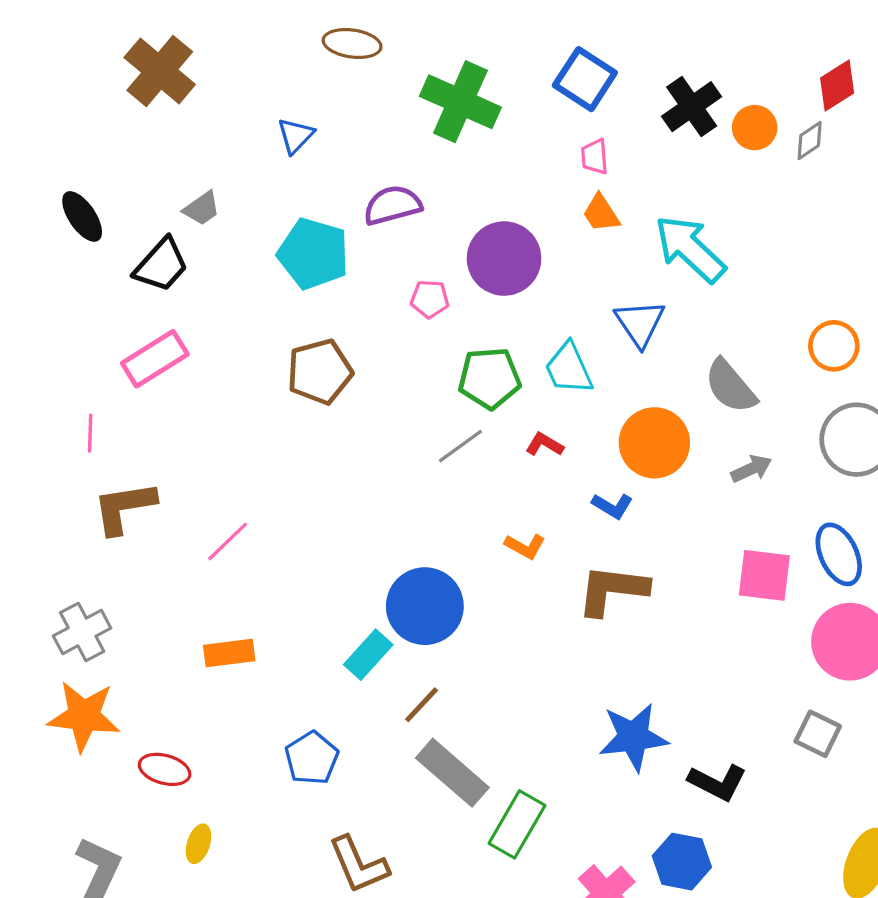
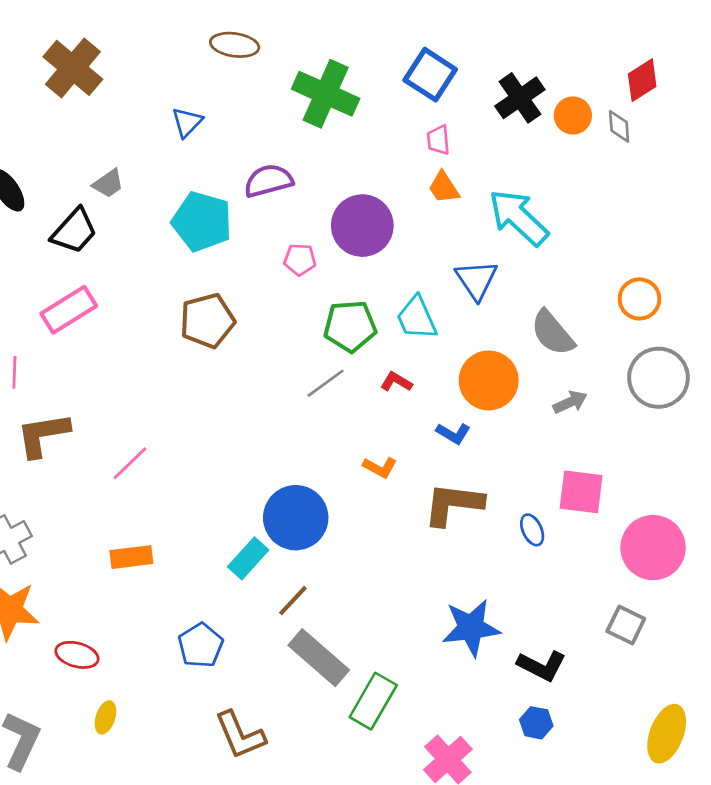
gray diamond: (810, 141) -> (619, 126), turned -60
blue ellipse: (839, 554) -> (532, 530), moved, size x0.6
blue hexagon: (682, 862) -> (536, 723), moved, size x0.7

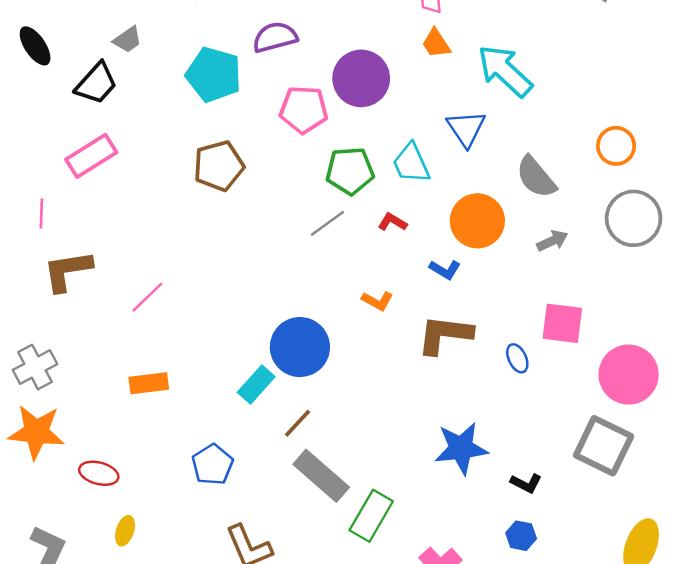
pink pentagon: (300, 260) -> (304, 110), size x1.6
gray square: (626, 625) -> (604, 446), size x1.6
black L-shape: (542, 666) -> (526, 483), size x0.7

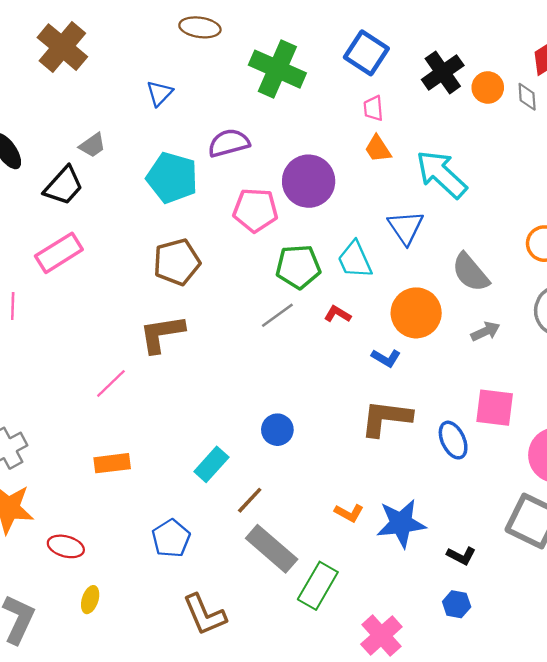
brown L-shape: (68, 271) -> (162, 334), moved
orange L-shape: (377, 301) -> (349, 513), moved
blue circle: (300, 347) -> (277, 430), moved, size x0.6
blue ellipse: (517, 358) -> (453, 440), size x1.4

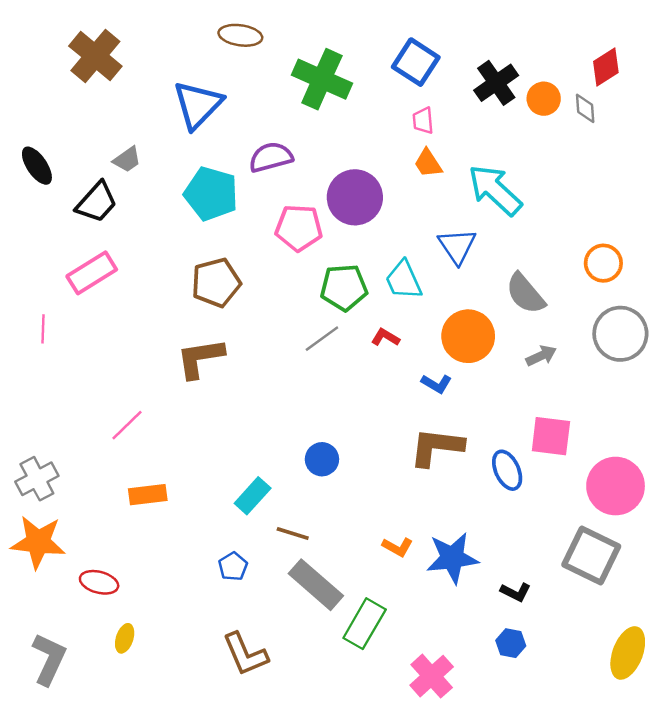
blue triangle: (159, 93) -> (198, 105), size x1.8
pink line: (111, 383) -> (127, 425), moved
brown line: (250, 500) -> (293, 534), turned 64
blue pentagon: (171, 538) -> (233, 566), moved, size x0.7

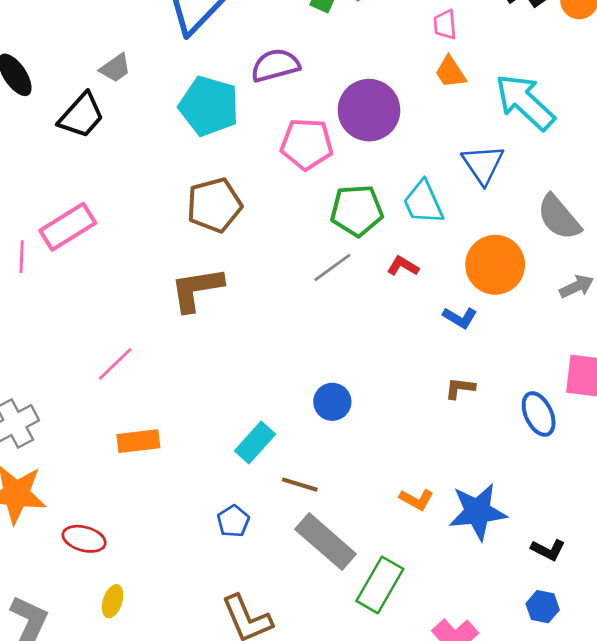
pink rectangle: (92, 273) -> (68, 227), moved
brown L-shape: (436, 447) -> (460, 388), size x0.5

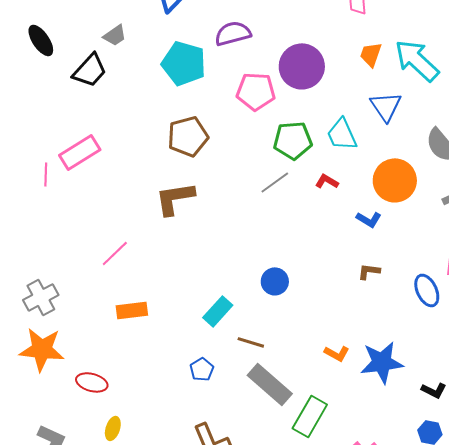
orange trapezoid: (450, 72) -> (371, 54), moved, turned 52

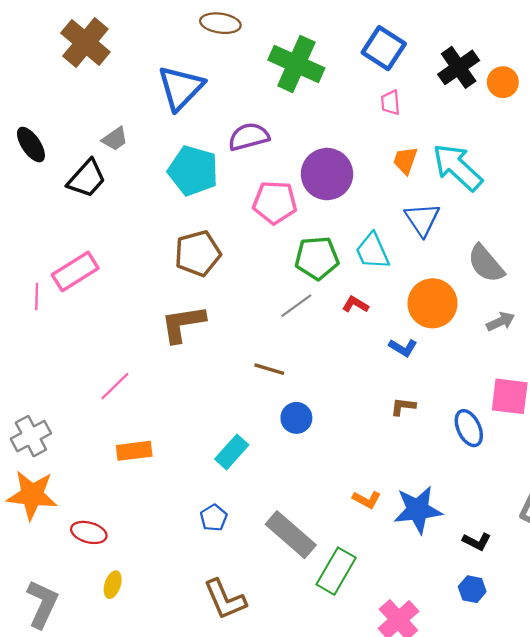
brown line: (251, 342) -> (269, 369), moved

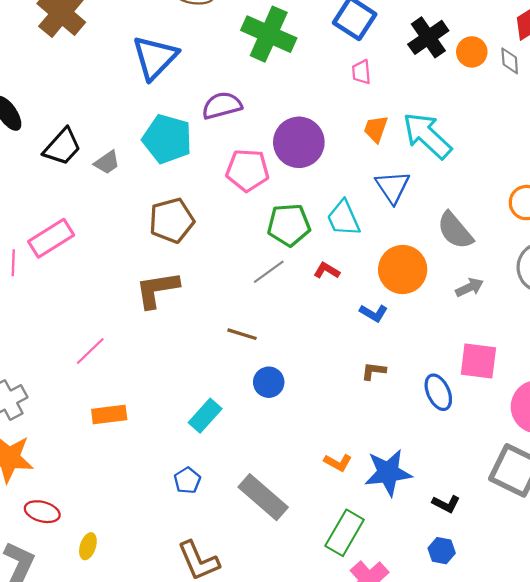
gray trapezoid: (115, 139) -> (107, 162), moved
red ellipse: (89, 532) -> (42, 512), moved
green rectangle: (336, 571) -> (345, 533), moved

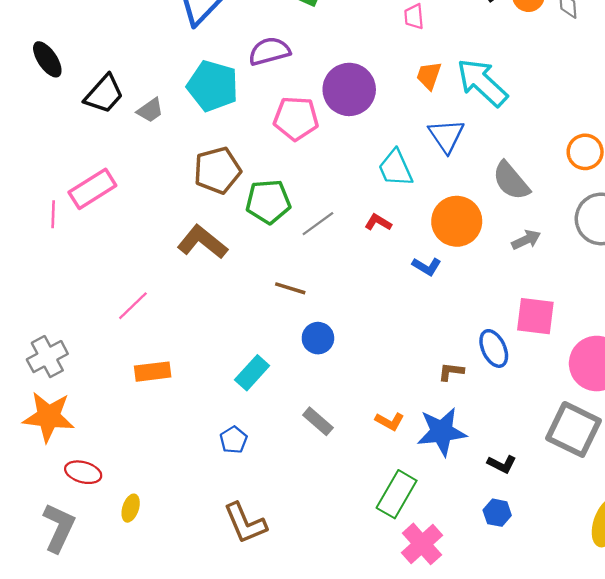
green pentagon: (289, 225) -> (268, 202), moved
brown L-shape: (157, 290) -> (202, 242), turned 48
brown L-shape: (374, 371) -> (451, 372), moved
gray rectangle: (263, 497) -> (318, 421), moved, size x0.6

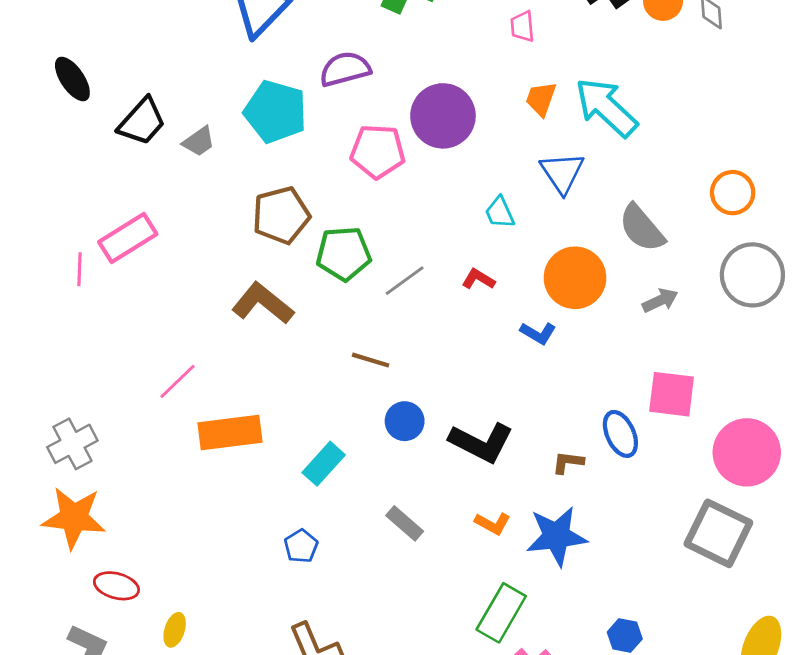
cyan trapezoid: (395, 168) -> (500, 212), size x0.7
orange rectangle: (153, 372) -> (230, 433), moved, size x1.4
black L-shape: (502, 464) -> (481, 442), moved, size x1.8

